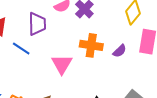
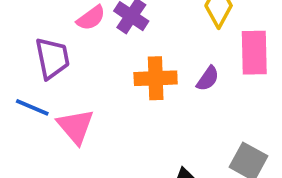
pink triangle: (62, 64) -> (76, 126), moved

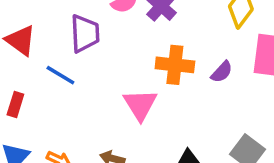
pink triangle: (76, 126) -> (140, 105), moved

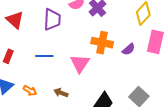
blue line: (60, 75) -> (44, 56), moved, turned -36

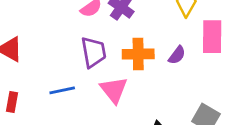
purple trapezoid: (52, 20) -> (94, 52), moved

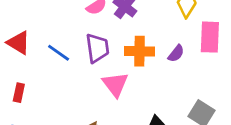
blue line: (62, 90) -> (59, 53), moved, turned 45

